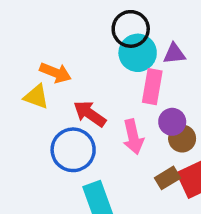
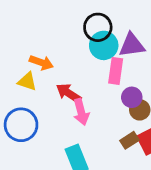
purple triangle: (174, 54) -> (132, 45), size x1.5
pink arrow: (133, 137) -> (81, 112), moved
blue circle: (73, 150) -> (21, 125), moved

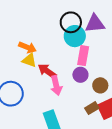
purple triangle: (132, 45) -> (95, 24), moved
yellow triangle: (27, 81) -> (29, 60), moved
purple circle: (132, 97) -> (80, 75), moved

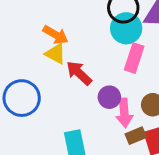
purple circle: (80, 75) -> (109, 97), moved
pink arrow: (56, 85) -> (124, 113), moved

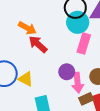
yellow triangle: (56, 54) -> (26, 79), moved
red arrow: (79, 73) -> (38, 44), moved

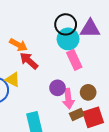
pink rectangle: (84, 43) -> (74, 60), turned -42
yellow triangle: (26, 79) -> (13, 80), moved

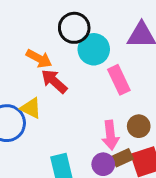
black circle: (66, 24) -> (74, 28), moved
cyan circle: (68, 39) -> (94, 49), moved
purple circle: (57, 88) -> (103, 164), moved

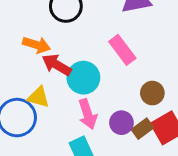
cyan circle: (94, 49) -> (83, 78), moved
pink arrow: (110, 135) -> (88, 114), moved
purple circle: (103, 164) -> (121, 123), moved

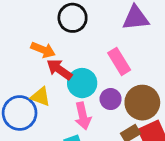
brown circle: (152, 93) -> (142, 103), size x1.6
purple circle: (121, 123) -> (111, 99), moved

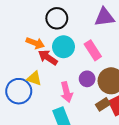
cyan circle: (82, 83) -> (63, 47), moved

